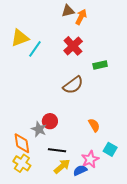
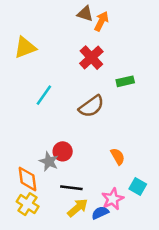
brown triangle: (68, 11) -> (85, 14), turned 32
cyan line: (35, 49) -> (44, 95), moved

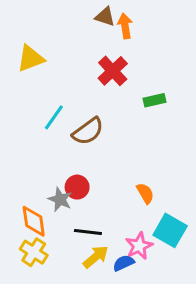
orange arrow: (101, 21) -> (125, 26), turned -36
brown semicircle: (91, 106) -> (88, 131), moved
cyan square: (138, 186) -> (170, 230), size x1.5

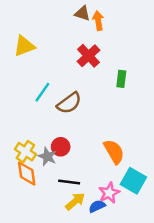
green rectangle: (155, 100) -> (121, 79), turned -70
orange semicircle: (145, 193) -> (114, 152), size x1.5
yellow cross: (34, 252) -> (25, 152), moved

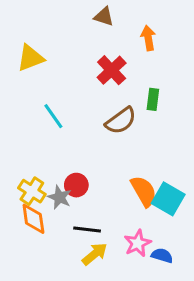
orange arrow: (98, 21) -> (148, 38), moved
cyan line: (42, 92) -> (53, 116), turned -70
brown semicircle: (69, 103) -> (121, 121), moved
cyan square: (133, 181) -> (168, 199), moved
blue semicircle: (97, 206) -> (162, 255), moved, turned 42

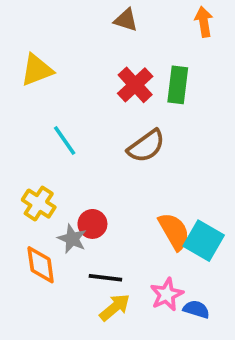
orange arrow: (148, 38) -> (204, 22), moved
green rectangle: (153, 99) -> (178, 85), moved, size x1.4
yellow cross: (32, 191) -> (39, 204), moved

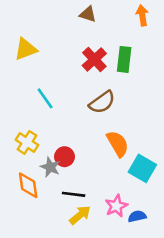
orange semicircle: (174, 231) -> (118, 144), moved
blue semicircle: (196, 309) -> (137, 216), turned -30

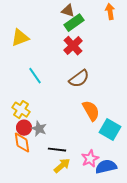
green rectangle: (124, 59) -> (74, 23), moved, turned 48
red circle: (64, 157) -> (24, 128), moved
blue semicircle: (137, 216) -> (106, 167), size x1.5

